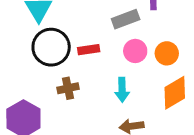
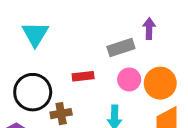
black circle: (51, 47) -> (33, 92), moved
orange circle: (167, 53) -> (160, 83), size x1.4

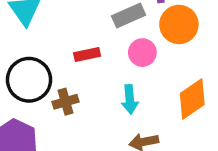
orange circle: (160, 83) -> (179, 24), moved

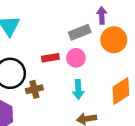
pink circle: (142, 53) -> (76, 58), moved

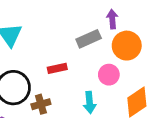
pink circle: (76, 58) -> (109, 75), moved

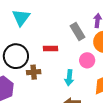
gray rectangle: (89, 39) -> (78, 31), turned 72

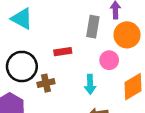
cyan triangle: (21, 17) -> (22, 19), turned -30
gray rectangle: (78, 31) -> (93, 27), turned 48

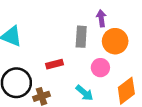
cyan arrow: (90, 84) -> (84, 93), turned -42

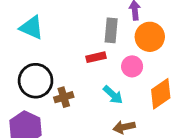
red rectangle: (55, 64) -> (96, 57), moved

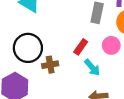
red rectangle: (96, 57) -> (81, 47), moved, turned -49

